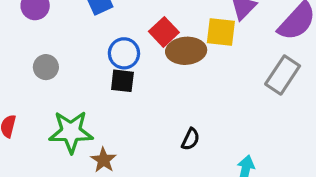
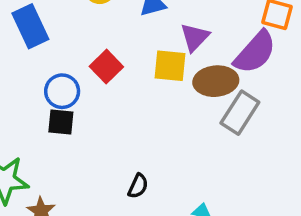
brown ellipse: (186, 51) -> (216, 81), moved

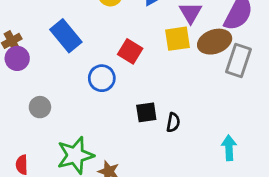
black square: (61, 122) -> (146, 112), moved
black semicircle: (138, 186) -> (173, 122), moved

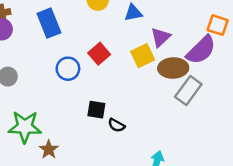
yellow square: (178, 39) -> (143, 56), turned -35
black semicircle: (173, 122) -> (116, 125), turned 91

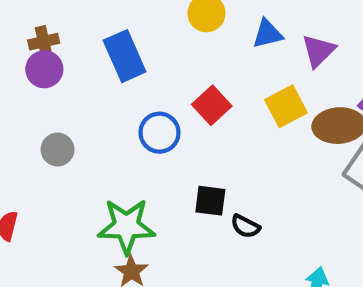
purple triangle: (161, 37) -> (318, 51), moved
green star: (25, 127) -> (126, 226), moved

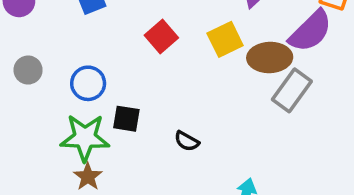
blue circle: (159, 133) -> (88, 83), moved
black square: (210, 201) -> (126, 119), moved

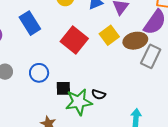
red square: (161, 37) -> (74, 40), size x1.5
green star: (85, 138) -> (79, 102), moved

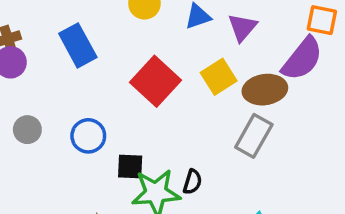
gray rectangle: (151, 56) -> (254, 136), moved
black semicircle: (99, 94) -> (192, 182), turned -96

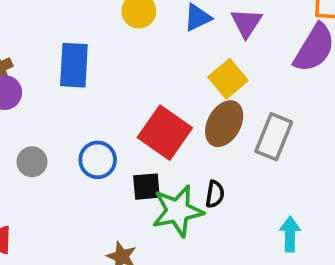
blue rectangle: (78, 45) -> (74, 65), turned 39
red square: (155, 81) -> (165, 133), moved
brown ellipse: (265, 90) -> (224, 124), moved, turned -45

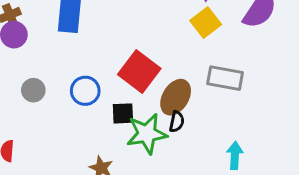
yellow square: (228, 79) -> (206, 23), moved
brown ellipse: (224, 124) -> (176, 97), moved
gray rectangle: (274, 137) -> (225, 78), turned 76

